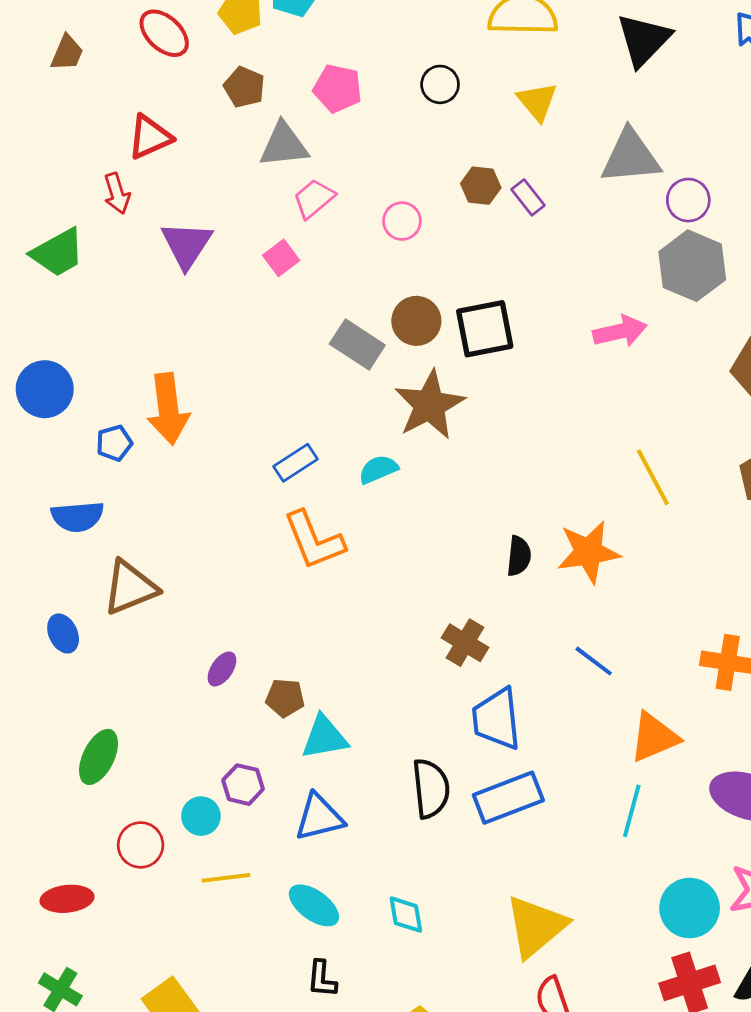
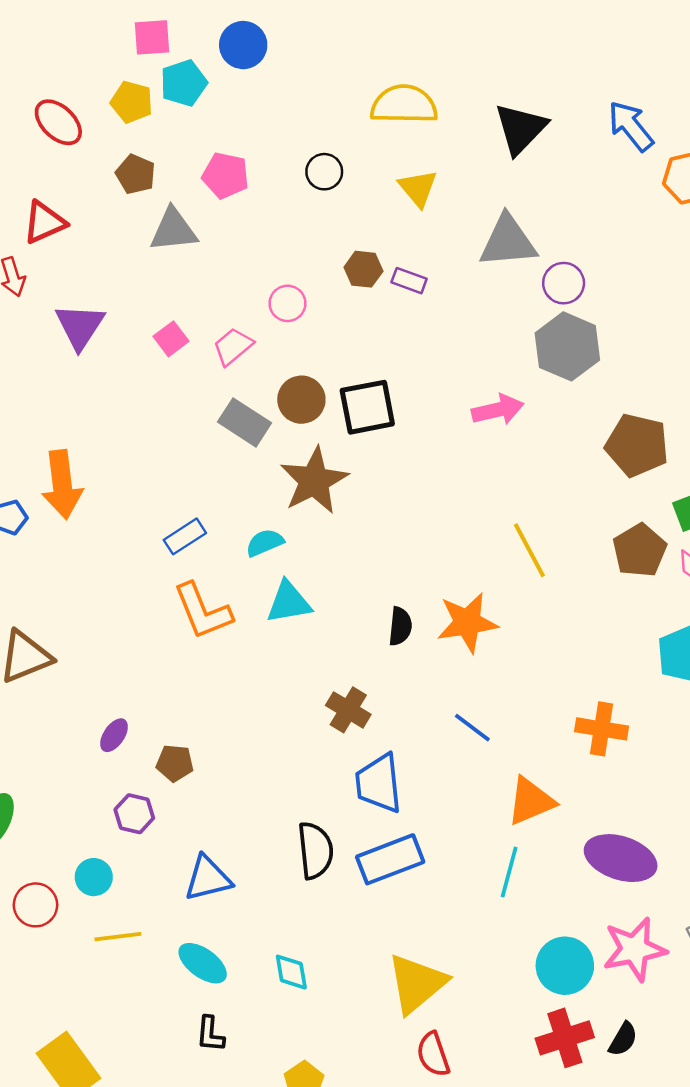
purple rectangle: (528, 197) -> (409, 281), turned -32
pink trapezoid: (314, 199) -> (233, 346), moved
cyan triangle: (324, 737) -> (289, 602), moved
purple hexagon: (243, 785) -> (134, 814), moved

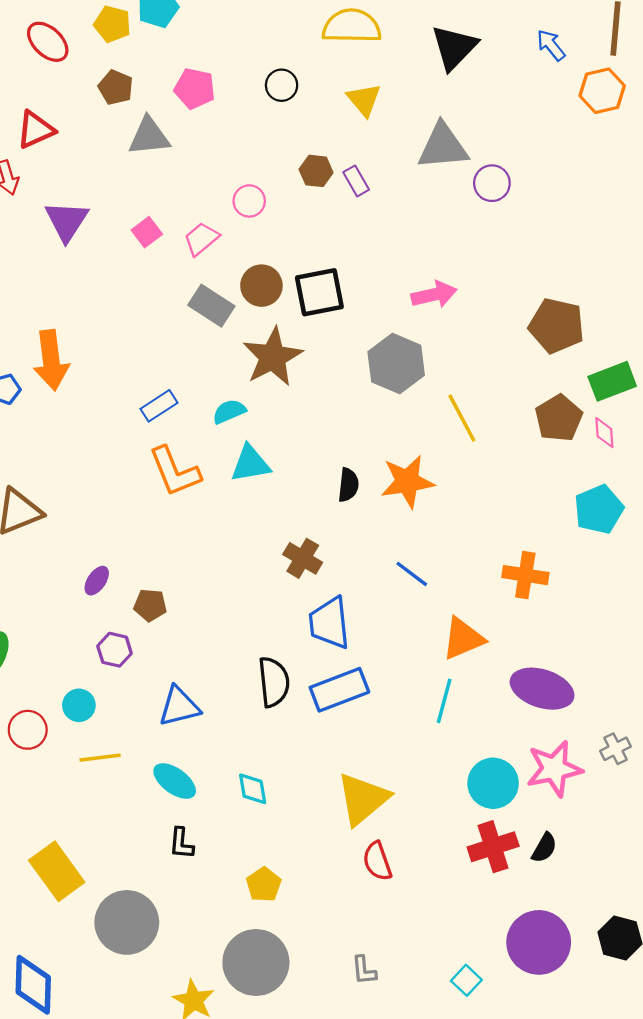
blue arrow: (631, 126) -> (551, 45), size x0.7
purple rectangle: (409, 281) -> (356, 181), turned 40
gray hexagon: (567, 346) -> (396, 364), moved

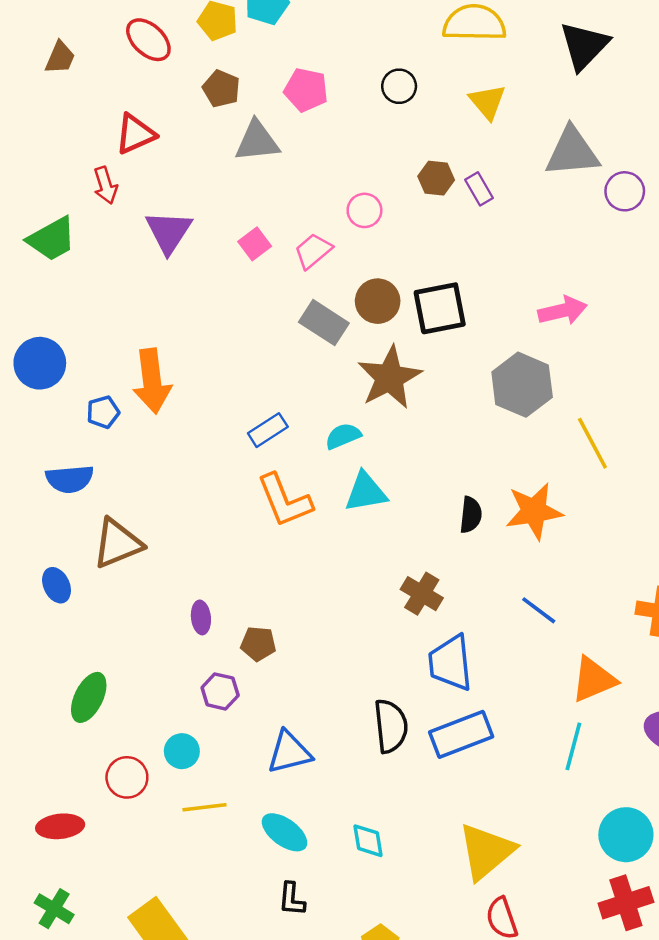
purple ellipse: (97, 581) -> (201, 617), turned -40

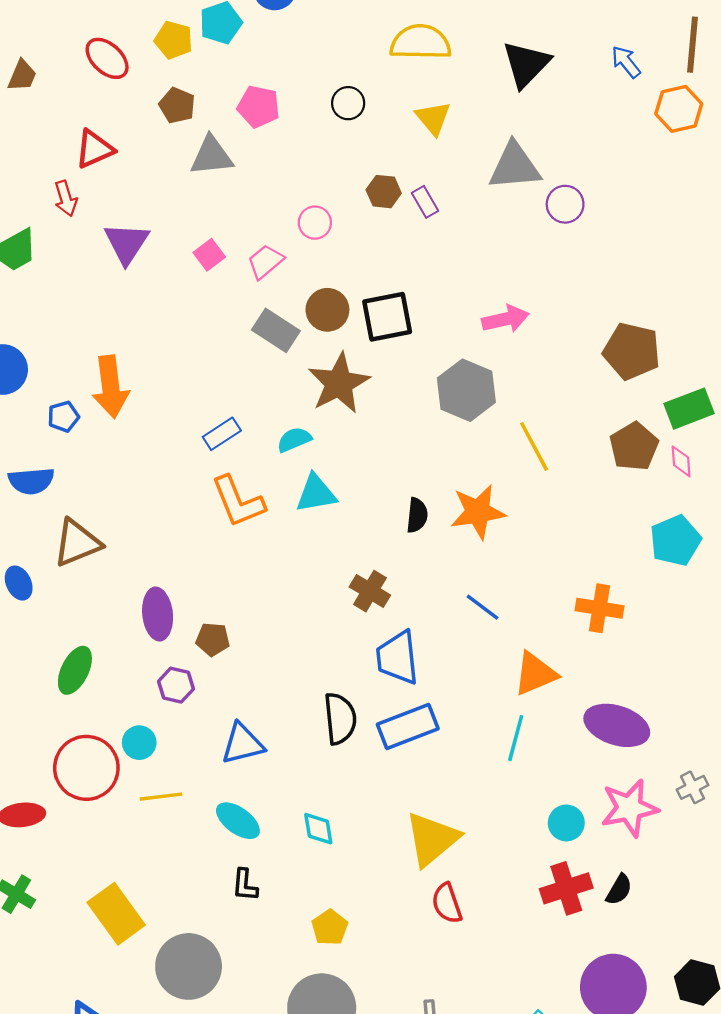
purple ellipse: (201, 617) -> (158, 614), size x1.6
green ellipse: (89, 697) -> (75, 670), moved
red circle: (127, 777) -> (86, 768), size x1.6
cyan circle: (626, 835) -> (566, 823), size x0.7

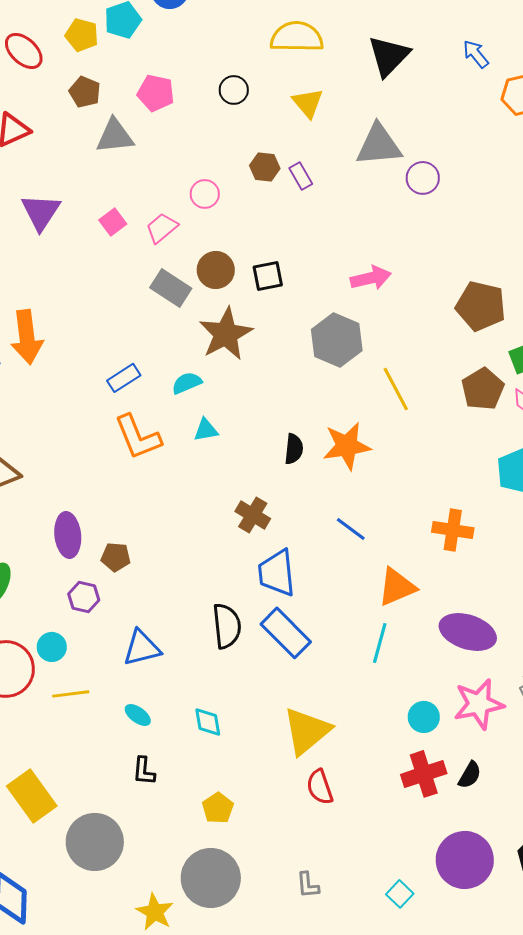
black square: (387, 317) -> (268, 276), size x0.7
cyan triangle: (316, 493) -> (206, 430), size x0.7
blue rectangle: (408, 727) -> (286, 633), turned 66
cyan ellipse: (238, 821) -> (138, 715), size x0.7

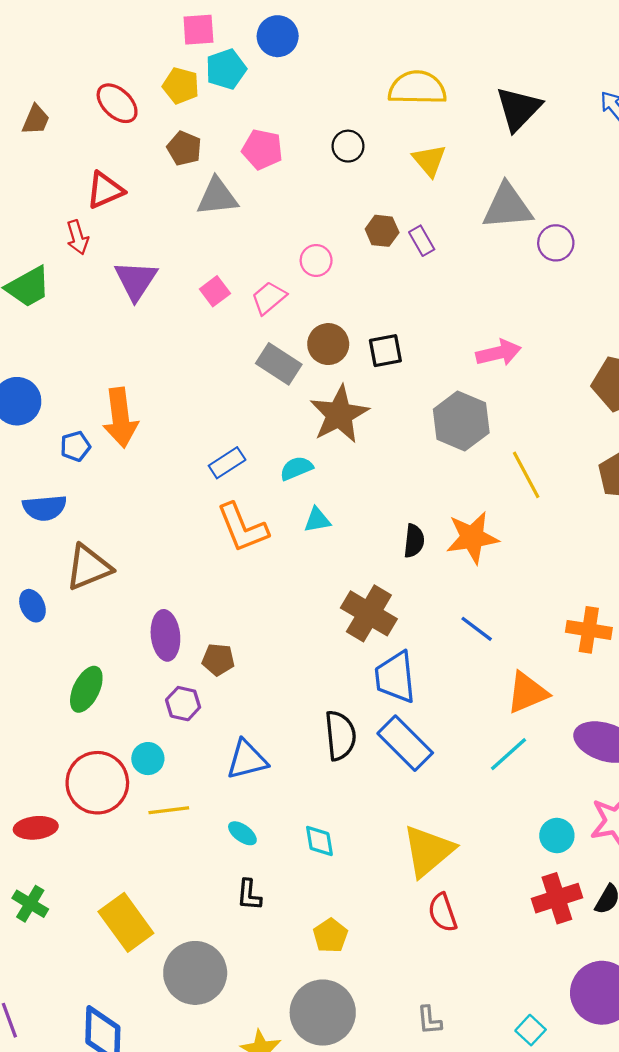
brown cross: (253, 515) -> (369, 613), size x1.4
cyan line: (380, 643) -> (509, 754), turned 33

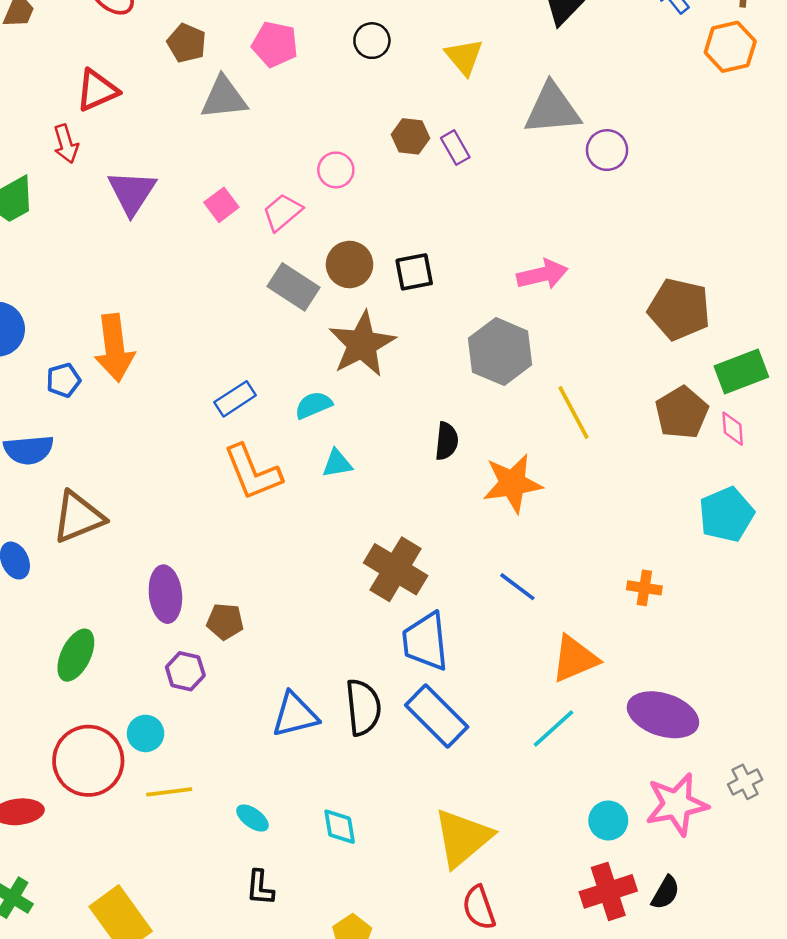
black semicircle: (414, 541) -> (447, 441), moved
orange cross: (589, 630) -> (644, 588), size x0.7
blue triangle: (247, 760) -> (295, 715), moved

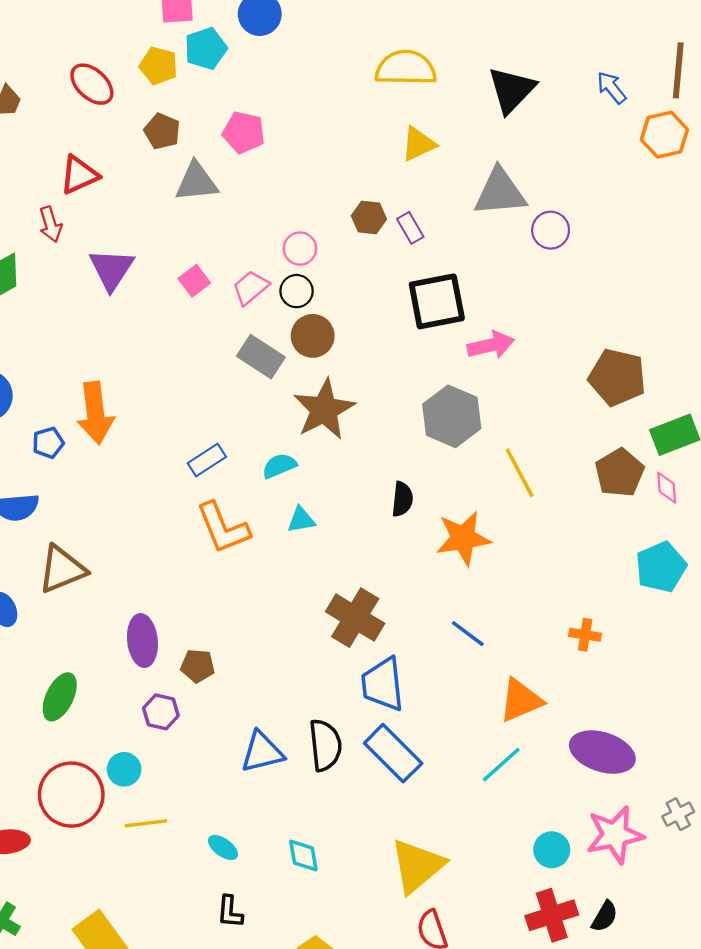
black circle: (372, 41) -> (297, 291), moved
yellow triangle: (464, 57) -> (418, 144), turned 45
black square: (414, 272) -> (437, 301), moved, size x1.6

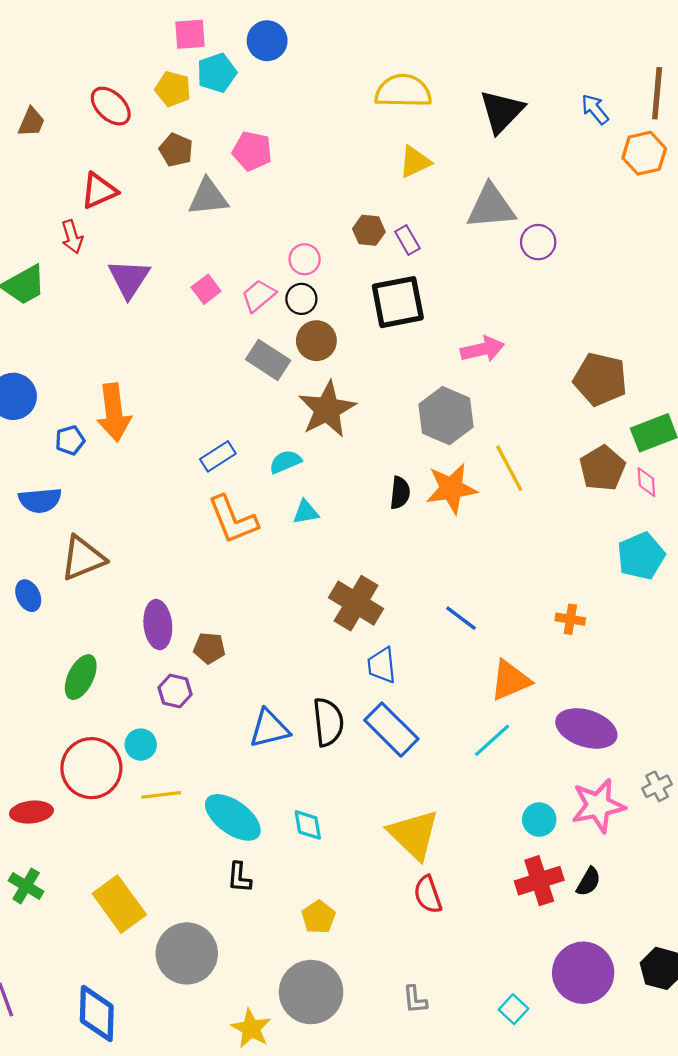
black square: (437, 301) -> (398, 302), moved
orange star: (463, 538) -> (451, 489), moved
blue trapezoid: (383, 684) -> (382, 665), size x0.7
cyan ellipse: (223, 847) -> (233, 817), size x2.0
yellow triangle: (417, 866) -> (414, 835), turned -36

